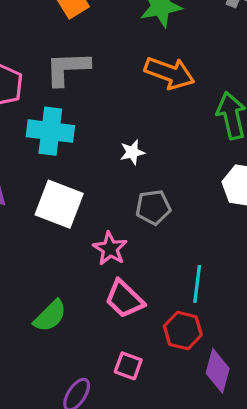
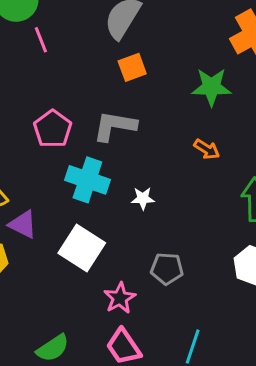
orange arrow: (169, 73) -> (207, 149), size x0.6
white star: (132, 152) -> (143, 198), moved

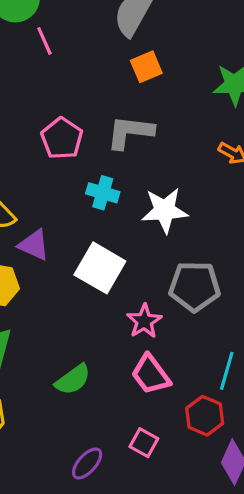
cyan cross: (87, 180) -> (103, 193), size x0.7
white star: (143, 198) -> (165, 210), size x1.8
gray pentagon: (167, 269) -> (195, 286), size x1.4

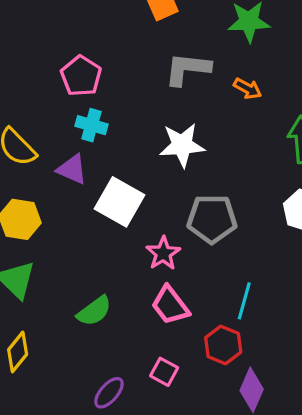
gray L-shape: (130, 132) -> (187, 69), moved
cyan cross: (103, 193) -> (91, 125), moved
purple triangle: (34, 245) -> (72, 169), moved

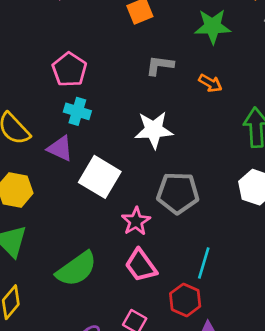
gray L-shape: (187, 69) -> (160, 65), size x0.7
green semicircle: (94, 311) -> (76, 269), size x1.4

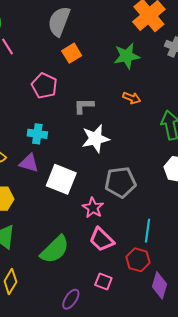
gray L-shape: (160, 65) -> (84, 106), moved
pink pentagon: (69, 70) -> (44, 86), moved

